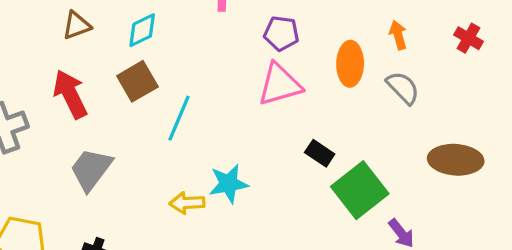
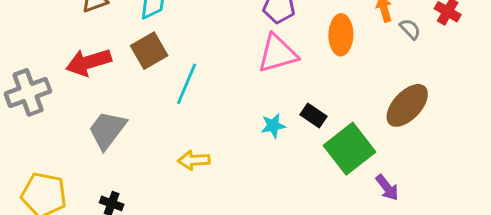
gray semicircle: (403, 88) -> (410, 29), moved, size x0.7
red arrow: (70, 94) -> (89, 62), turned -81
brown ellipse: (456, 160) -> (407, 105), moved, turned -51
cyan star: (229, 184) -> (273, 126), moved, size x0.7

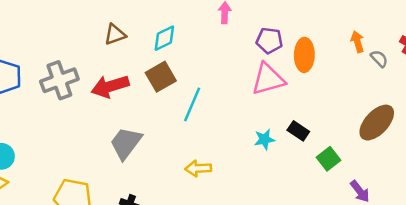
orange ellipse: (341, 35) -> (304, 55), moved
gray cross: (28, 92) -> (59, 80), moved
green square: (350, 149) -> (328, 159), size x0.6

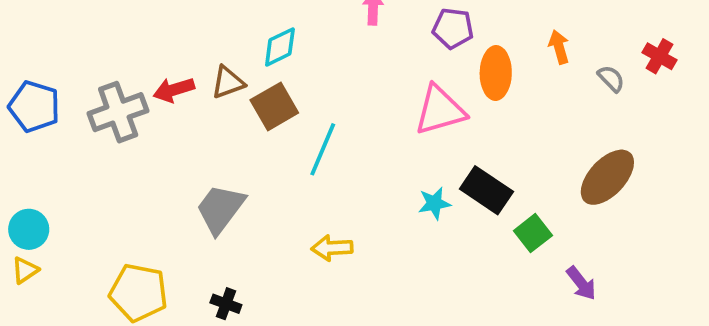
brown triangle: (115, 34) -> (228, 82), moved
purple pentagon: (269, 40) -> (453, 28), moved
orange arrow: (357, 42) -> (559, 47), moved
red arrow: (110, 86) -> (174, 90), moved, size x0.7
black rectangle: (298, 131) -> (486, 190), size x1.5

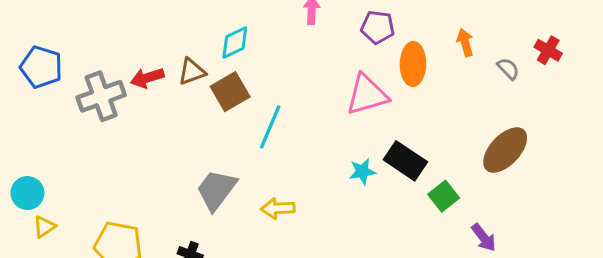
blue pentagon: (34, 106) -> (41, 67), moved
gray trapezoid: (220, 209) -> (216, 190), moved
yellow triangle: (25, 270) -> (44, 227), moved

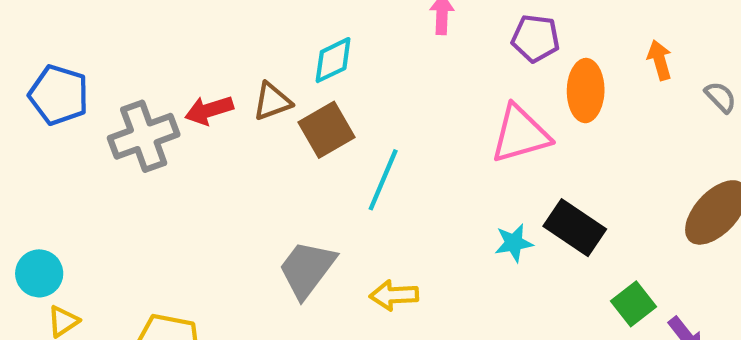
green square: (444, 196) -> (634, 304), moved

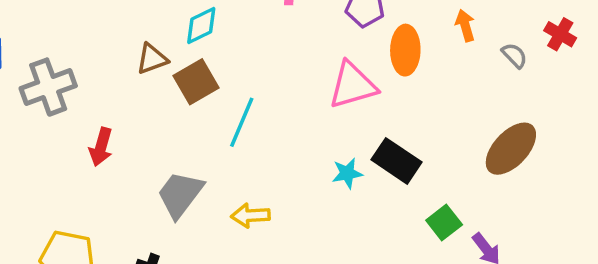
red arrow: (209, 110) -> (101, 147), moved, turned -57

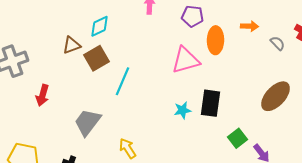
orange arrow: (465, 25) -> (250, 26), turned 108
black rectangle: (397, 161) -> (210, 103), turned 64
yellow arrow: (251, 215) -> (128, 148), moved, turned 60

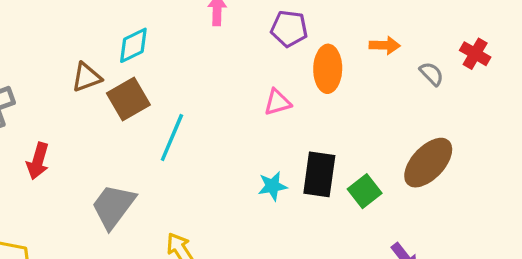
pink triangle: (186, 60) -> (277, 102), size x0.6
green square: (238, 138) -> (365, 191), moved

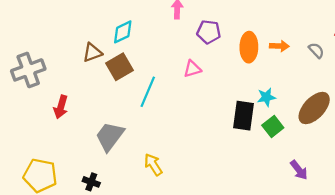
purple pentagon: (289, 29) -> (209, 32), moved
orange arrow: (385, 45) -> (279, 46), moved
pink triangle: (277, 102) -> (192, 69), moved
cyan star: (272, 186) -> (266, 97), moved

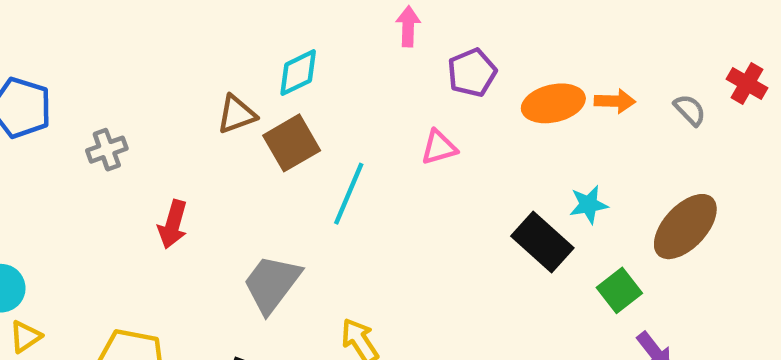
purple pentagon: (209, 32) -> (472, 73), turned -30
orange ellipse: (249, 47) -> (553, 103), turned 76
gray cross: (28, 70) -> (107, 150), size x0.6
black rectangle: (243, 116) -> (542, 242), turned -56
green square: (273, 126) -> (619, 290), moved

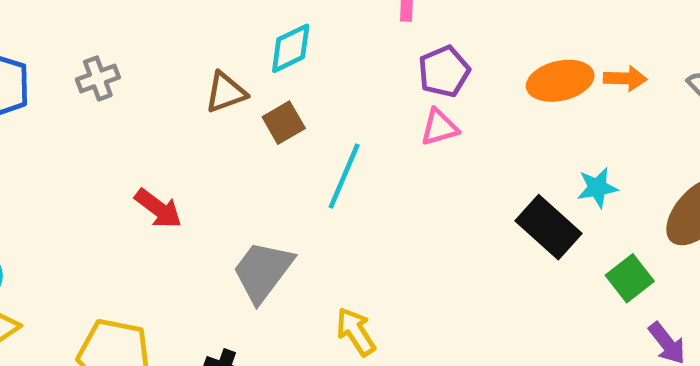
purple pentagon: (472, 73) -> (444, 71), moved
brown square: (292, 143) -> (284, 123), size x0.7
gray cross: (107, 150) -> (98, 78), moved
red arrow: (173, 224) -> (158, 209), turned -69

